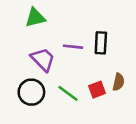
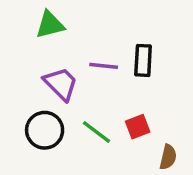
brown semicircle: (118, 82) -> (168, 157), moved

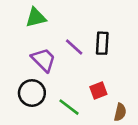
purple line: (104, 66) -> (74, 47), turned 36
green line: (96, 132) -> (69, 107), moved

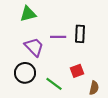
purple line: (74, 47) -> (58, 37), turned -42

